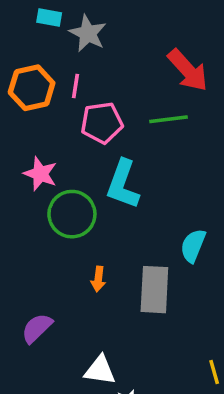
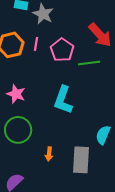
pink pentagon: (102, 123) -> (62, 50), moved, turned -30
green circle: (72, 214) -> (18, 130), moved

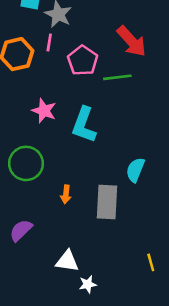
pink line: (36, 44) -> (49, 43), moved
pink star: (16, 94) -> (44, 111), moved

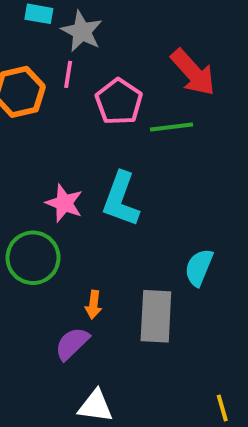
pink star: (44, 111) -> (64, 203), moved
purple semicircle: (21, 230) -> (72, 344), moved

